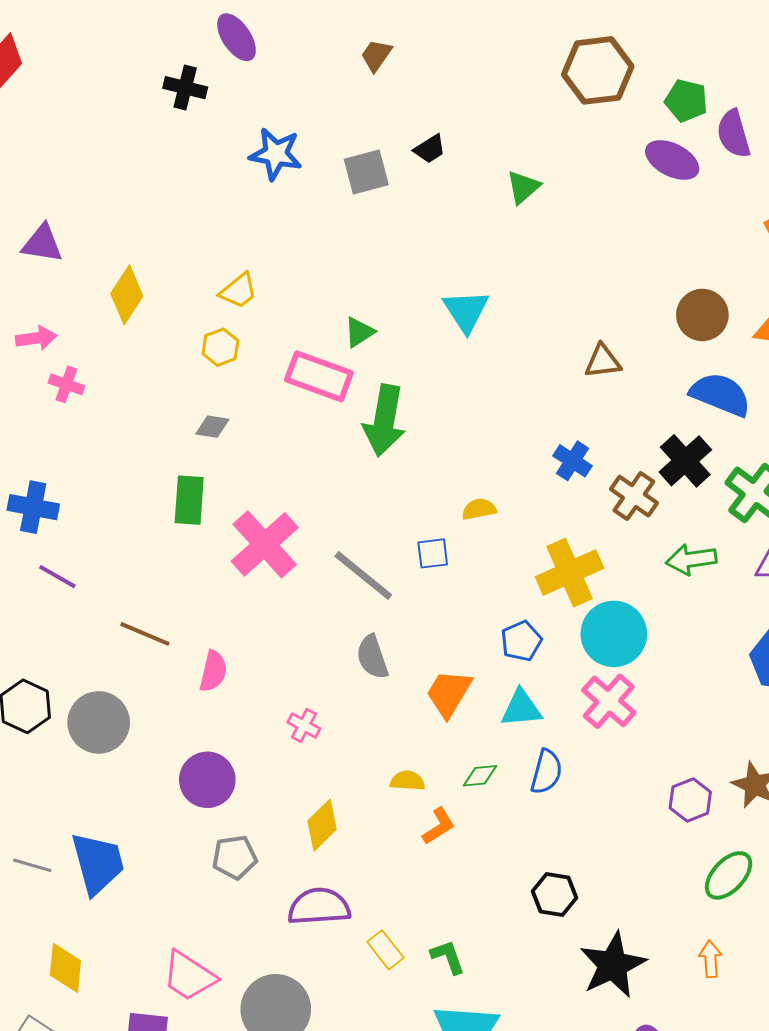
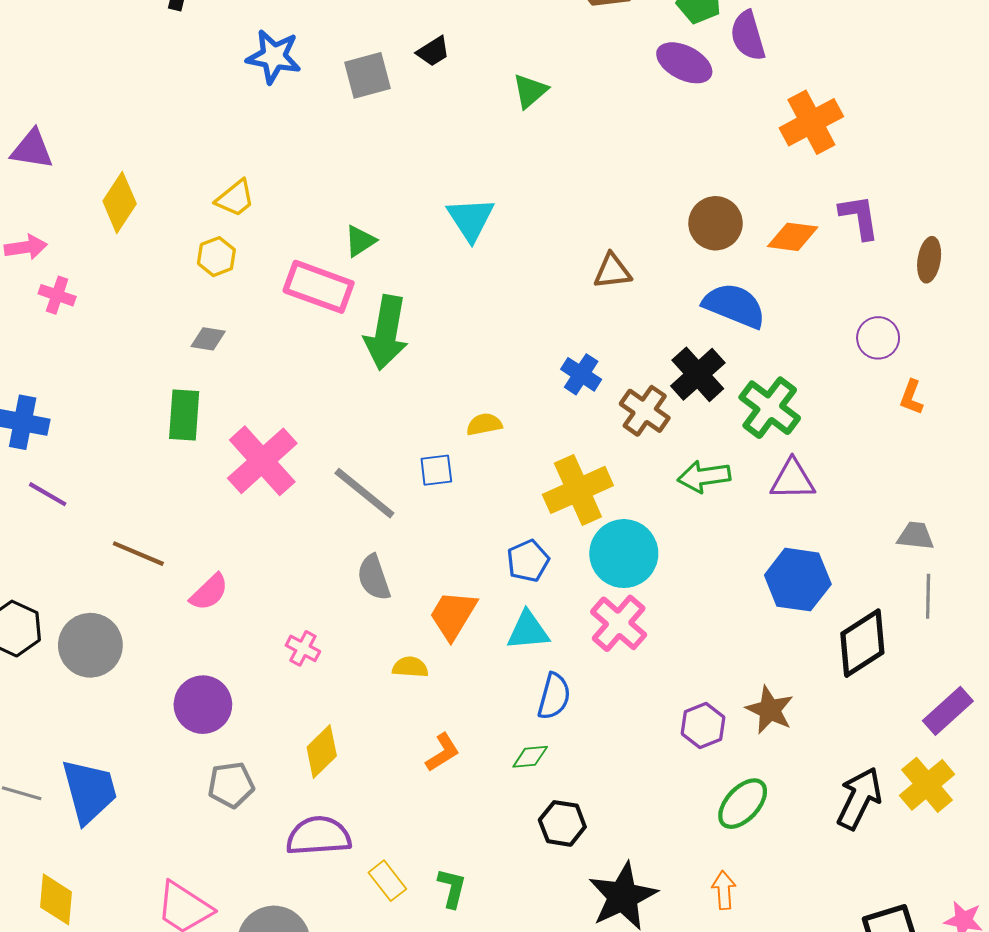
pink semicircle: (213, 671) -> (209, 592), turned 33
green diamond: (480, 776) -> (530, 757), moved
yellow semicircle: (408, 781) -> (410, 667), moved
green L-shape: (448, 957) -> (452, 888), turned 33

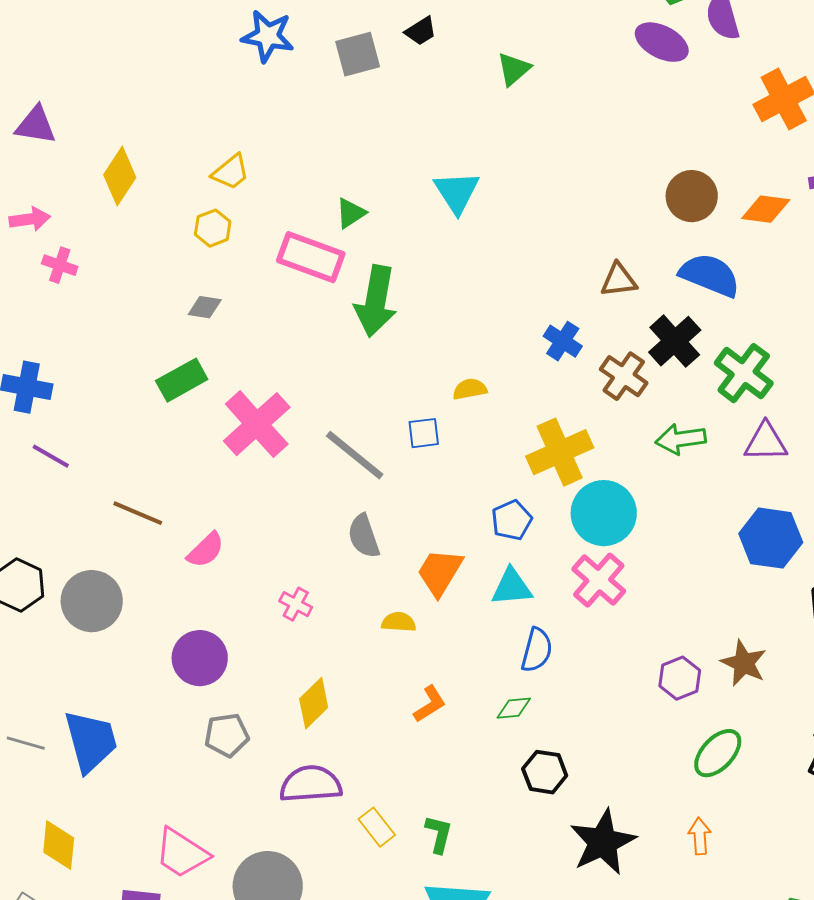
brown triangle: (612, 271) -> (619, 280), moved
green rectangle: (184, 415) -> (182, 380), turned 57

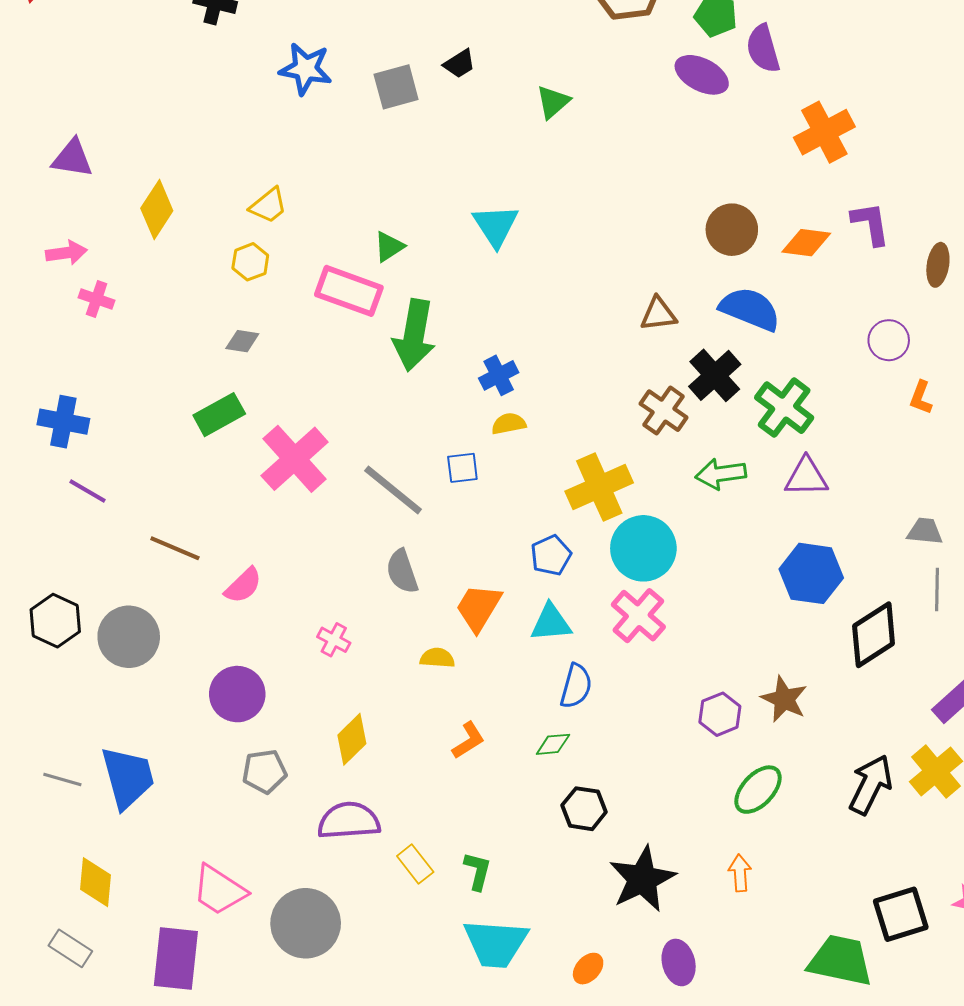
blue cross: (563, 341) -> (499, 375), moved, turned 30

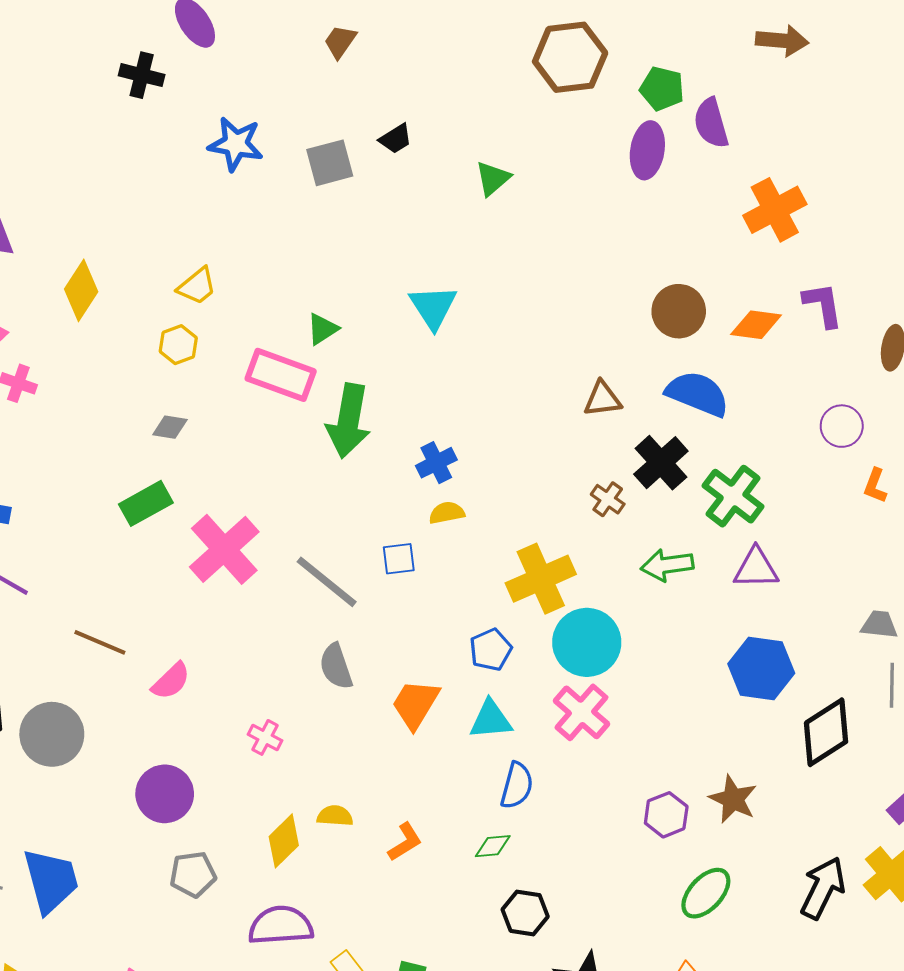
purple ellipse: (702, 75) -> (647, 150), turned 72
brown cross: (663, 411) -> (608, 499), size x0.7
yellow semicircle: (437, 658) -> (335, 816), moved

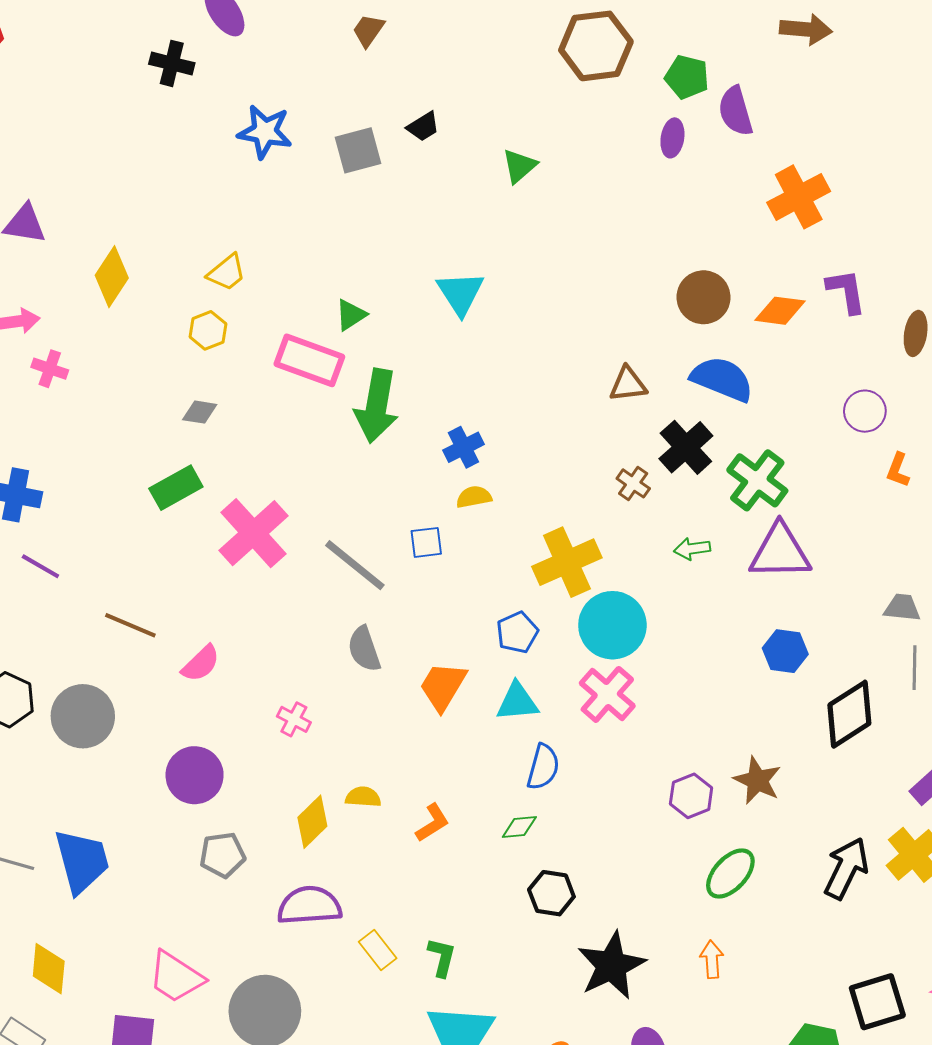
purple ellipse: (647, 150) -> (672, 138), size x0.7
green arrow: (667, 565) -> (692, 549), size x0.7
purple triangle: (756, 568) -> (780, 552), size x1.4
blue hexagon: (761, 668) -> (785, 651), size x0.7

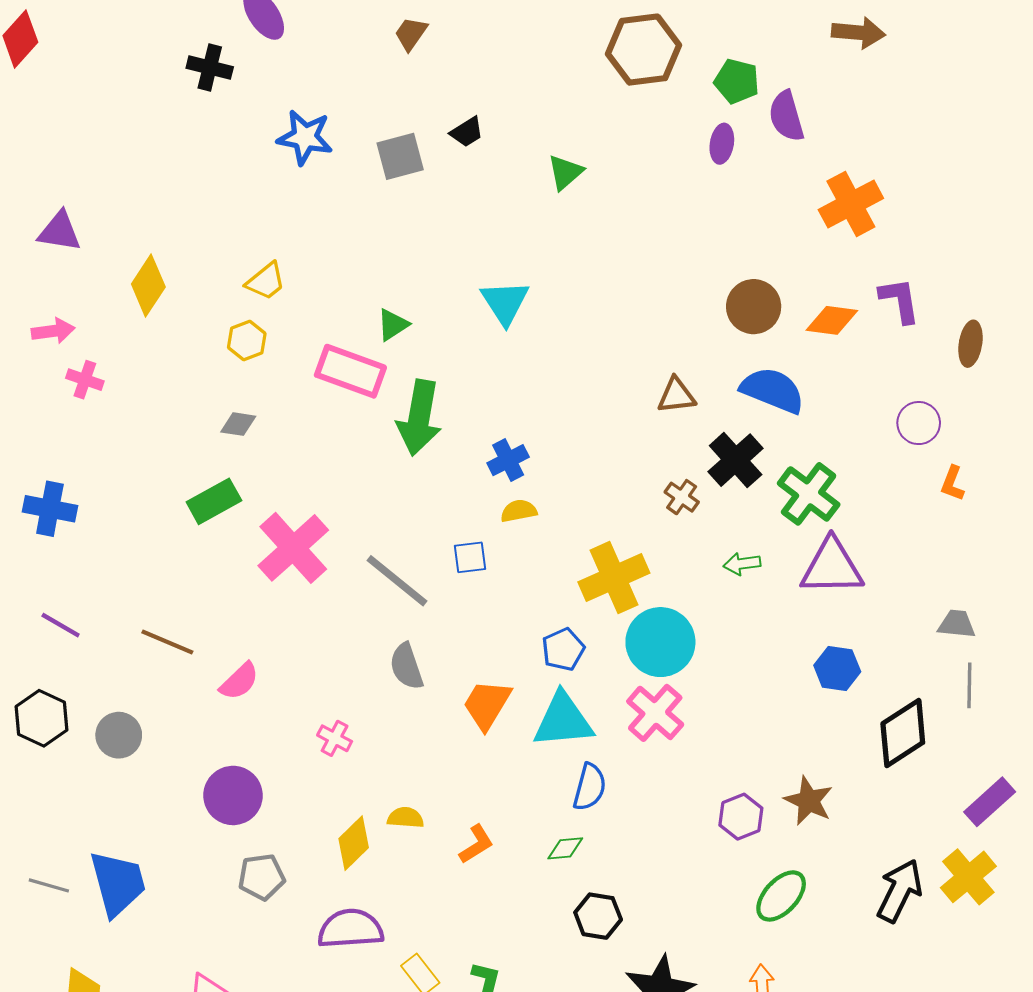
purple line: (40, 566) -> (61, 625), moved
cyan triangle: (517, 702) -> (563, 720), size x1.4
gray circle: (83, 716) -> (119, 735), size x0.7

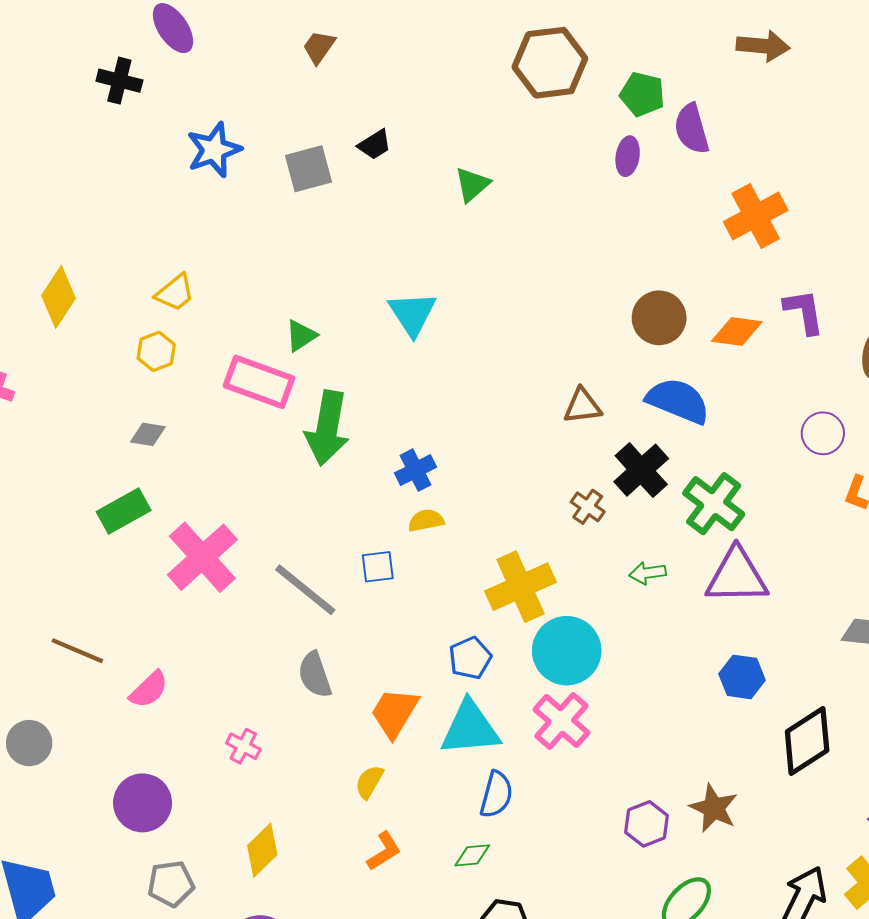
blue star: (305, 137) -> (214, 150), turned -30
yellow semicircle: (405, 818) -> (369, 782), moved, turned -64

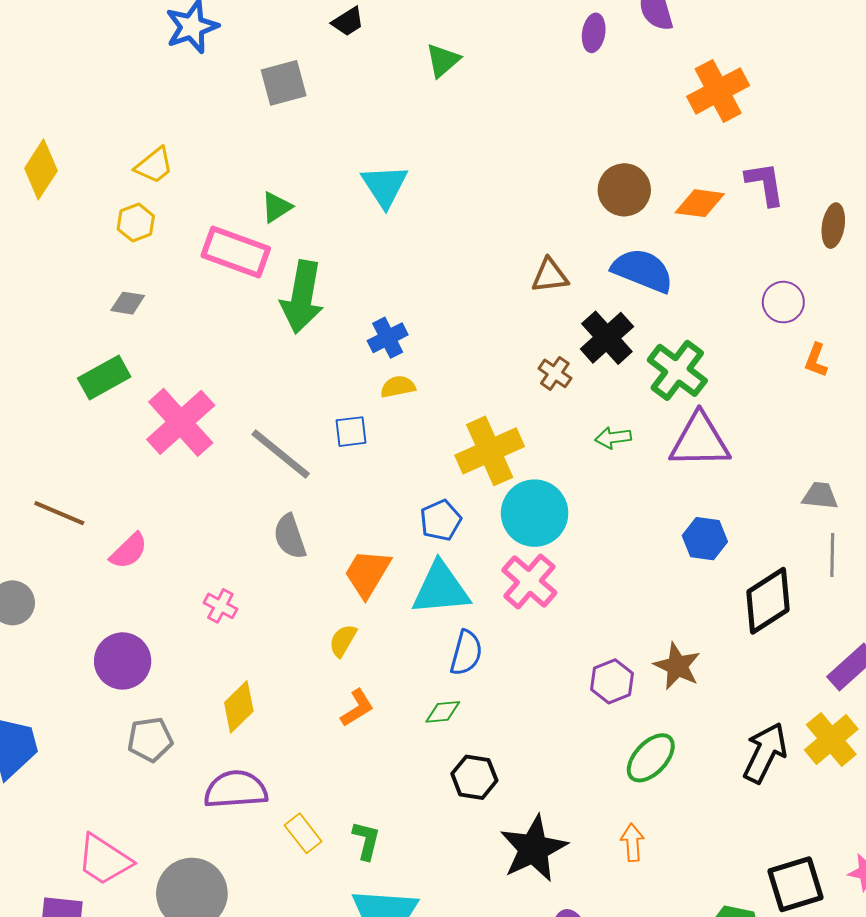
gray square: (308, 169) -> (284, 83), moved

